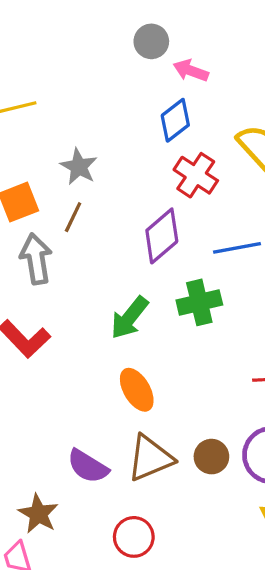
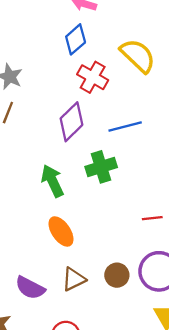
green arrow: (129, 318) -> (52, 181), turned 120
brown triangle: (150, 458) -> (74, 279), size x0.7

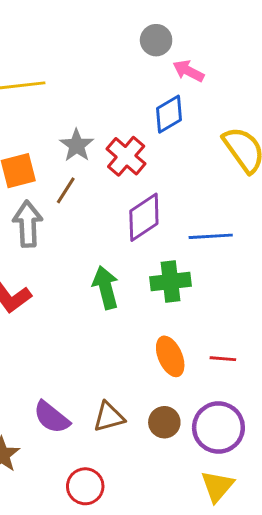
red cross: (93, 77) -> (126, 156), moved
orange ellipse: (61, 231) -> (170, 356), moved

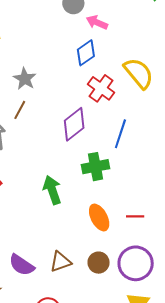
red cross: (126, 156) -> (101, 88), moved
blue line: (211, 236) -> (120, 134), turned -64
green arrow: (106, 288) -> (52, 190), moved

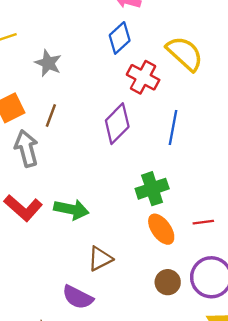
gray star: (25, 79) -> (48, 63), moved
green cross: (95, 167) -> (152, 189), moved
green arrow: (52, 190) -> (71, 209), moved, turned 128
brown triangle: (60, 262) -> (100, 259), moved

